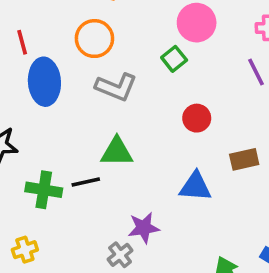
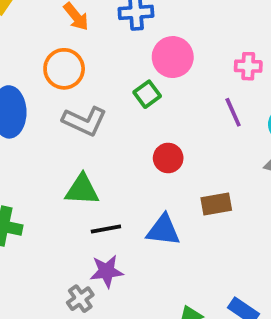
black line: (86, 182) -> (106, 229), moved

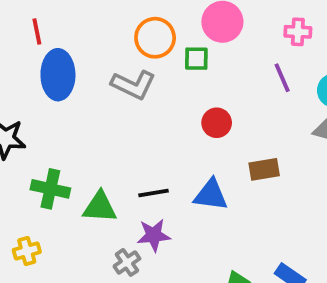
orange circle: (64, 69) -> (155, 38), moved
green square: (147, 94) -> (196, 59), turned 36
green triangle: (82, 190) -> (100, 207), moved

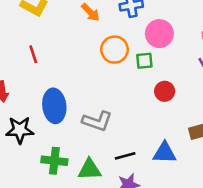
blue ellipse: (58, 75) -> (54, 106), moved
gray L-shape: (133, 85) -> (97, 121), moved
red circle: (217, 123) -> (165, 91), moved

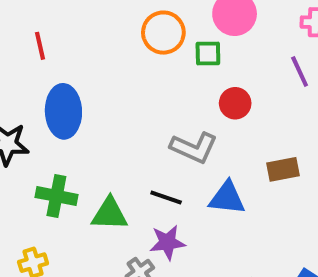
red line: (33, 54) -> (40, 46), moved
gray L-shape: (97, 121) -> (194, 148), moved
black line: (125, 156) -> (166, 198), turned 30

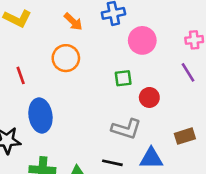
orange circle: (163, 33) -> (66, 58), moved
green square: (208, 54) -> (123, 78), moved

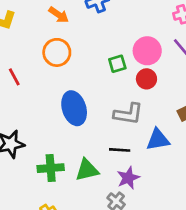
pink circle: (142, 40) -> (147, 51), moved
blue ellipse: (40, 115) -> (74, 108), moved

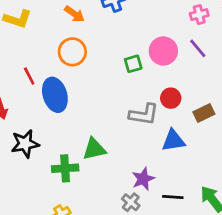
red circle: (146, 79) -> (171, 98), moved
blue ellipse: (74, 108) -> (55, 95), moved
black line: (120, 150) -> (173, 197), moved
green triangle: (87, 170) -> (94, 149), moved

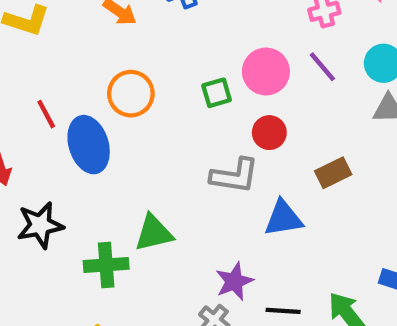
orange circle: (72, 52) -> (131, 94), moved
red circle: (171, 98) -> (269, 133), moved

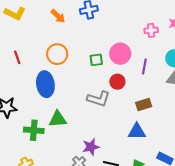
purple line: (322, 67) -> (144, 66), moved, turned 42
blue ellipse: (89, 145) -> (45, 84), moved
blue triangle: (283, 218) -> (137, 132), moved

